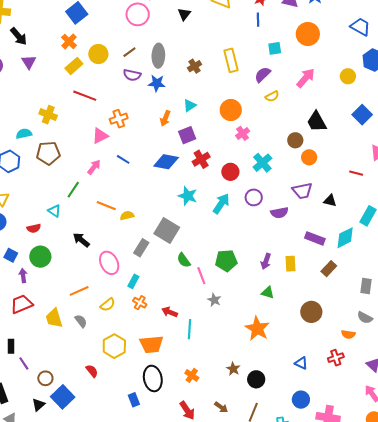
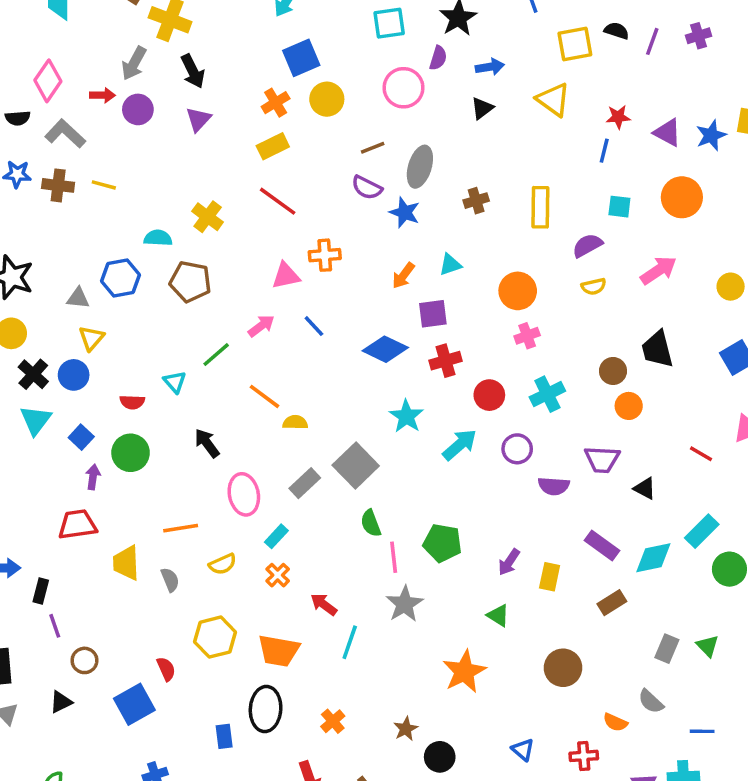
yellow circle: (98, 54) -> (327, 99), moved
gray star: (214, 300) -> (405, 604), size x1.5
blue square: (63, 397) -> (134, 704), moved

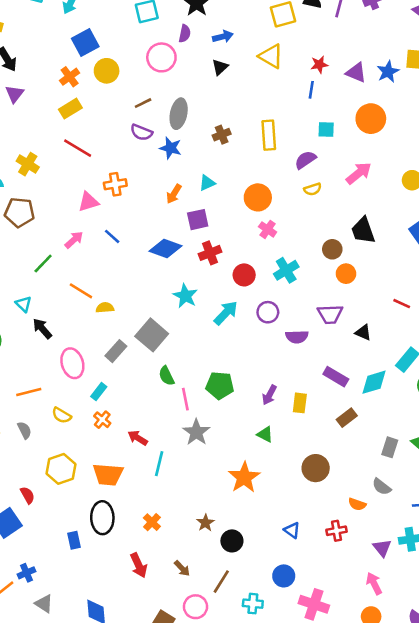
pink cross: (527, 336) -> (268, 229), turned -30
cyan triangle: (175, 382) -> (23, 304), moved
yellow semicircle: (223, 564) -> (62, 415), turned 60

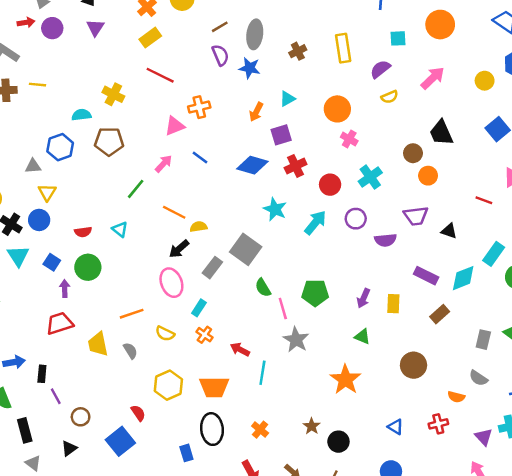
purple semicircle: (141, 132) -> (220, 55), turned -130
black arrow: (42, 329) -> (179, 249), moved, turned -85

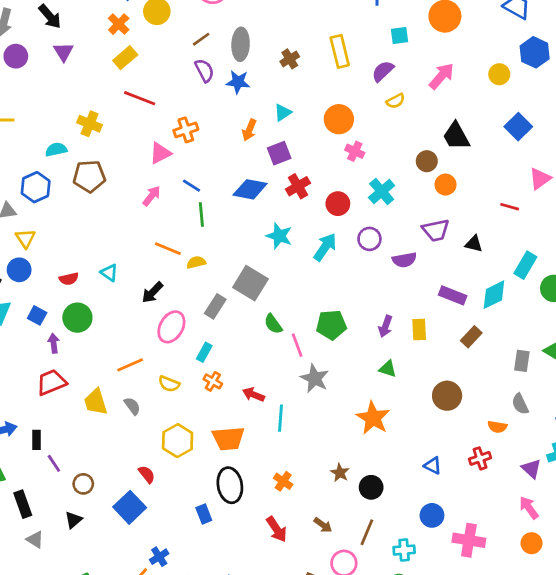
green line: (136, 189) -> (201, 215), moved, turned -40
black arrow: (179, 249) -> (152, 292), moved
pink ellipse: (171, 283) -> (171, 327), turned 56
gray semicircle: (478, 378) -> (520, 404), turned 36

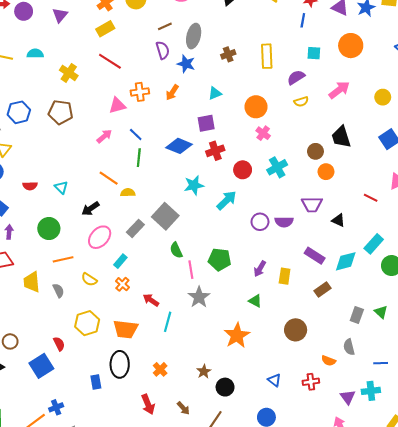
orange arrow: (249, 130) -> (172, 92), moved
cyan semicircle: (56, 150) -> (35, 54), moved
cyan star: (279, 236) -> (194, 185), turned 30
purple circle: (369, 239) -> (260, 222), moved
green circle: (77, 318) -> (49, 229), moved

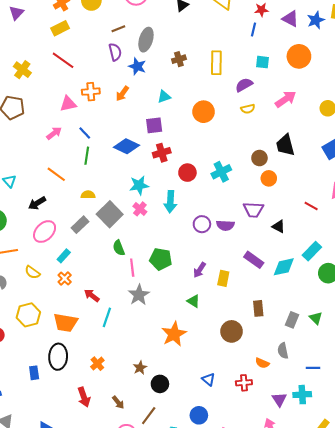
pink cross: (263, 133) -> (140, 209), moved
yellow semicircle: (128, 193) -> (88, 195), moved
cyan arrow: (227, 200) -> (170, 202), turned 135
brown rectangle: (323, 289) -> (258, 308), moved, turned -63

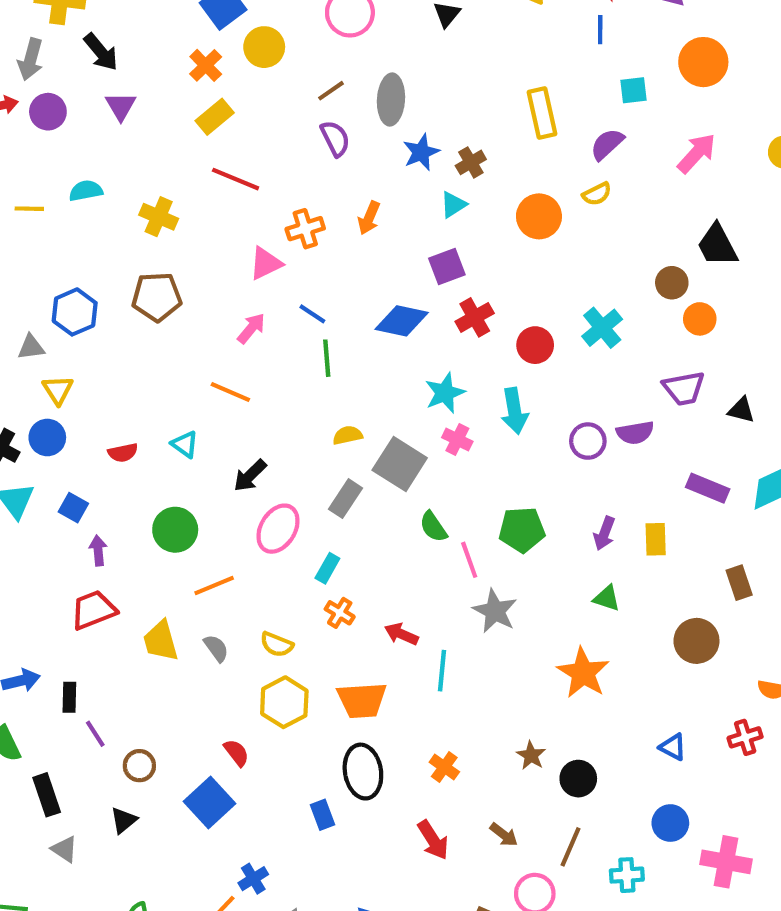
brown cross: (179, 59) -> (471, 162), moved
blue star: (137, 66) -> (421, 152), moved, turned -30
yellow semicircle: (248, 109) -> (597, 194), moved
orange line: (56, 174) -> (230, 392), moved
yellow semicircle: (32, 272) -> (277, 644), moved

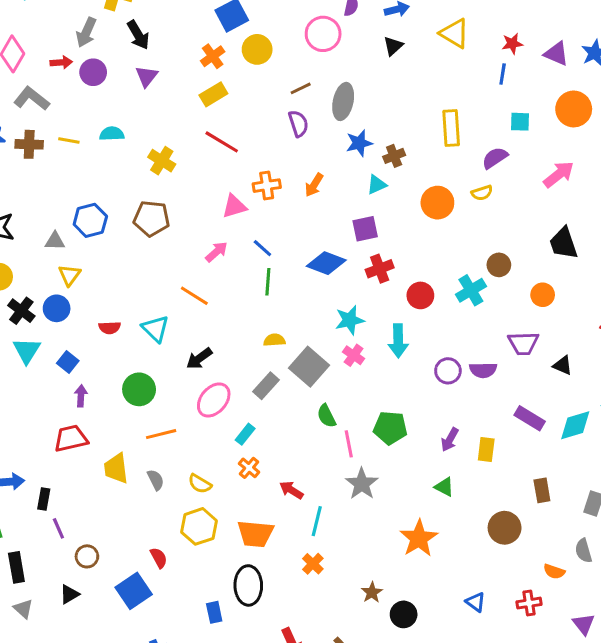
brown circle: (672, 283) -> (499, 265), moved
cyan triangle: (185, 444) -> (155, 329), size x1.4
orange cross: (444, 767) -> (313, 564), moved

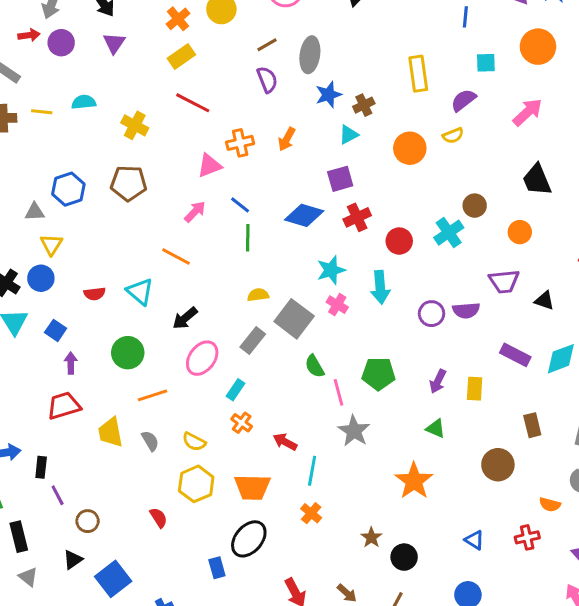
black ellipse: (248, 585) -> (249, 539), turned 45
blue square: (134, 591) -> (113, 579), moved

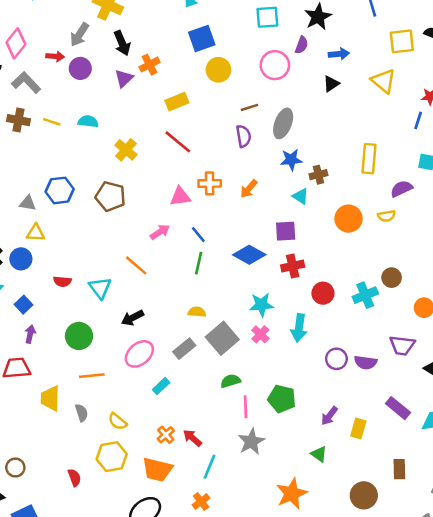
orange cross: (178, 19) -> (149, 65), moved
cyan triangle: (349, 135) -> (301, 196), turned 48
yellow triangle: (51, 244) -> (36, 233), turned 48
green semicircle: (315, 366) -> (230, 381), turned 90
orange cross: (242, 423) -> (166, 435), moved

